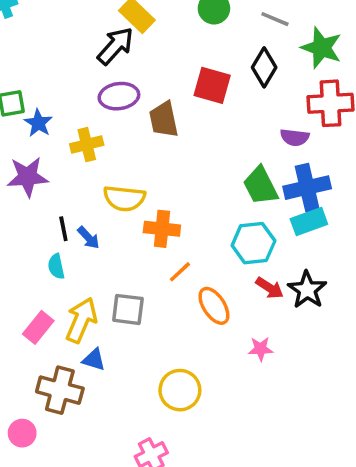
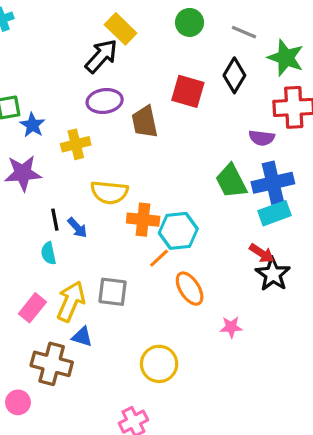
cyan hexagon: (253, 243) -> (178, 231), moved
red arrow: (270, 288) -> (262, 253), moved

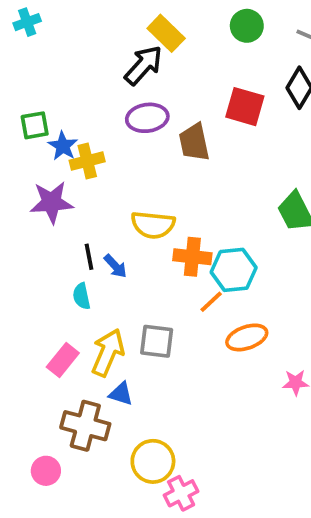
yellow cross: (76, 144) -> (87, 161), moved
orange ellipse: (190, 289) -> (247, 337), turned -76
yellow circle: (159, 364) -> (153, 461), moved

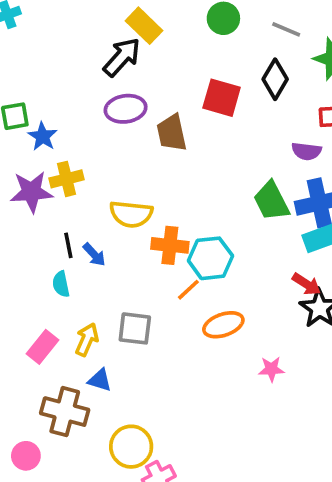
yellow cross: (87, 161) -> (67, 179), moved
yellow arrow: (108, 352) -> (87, 340), size x0.7

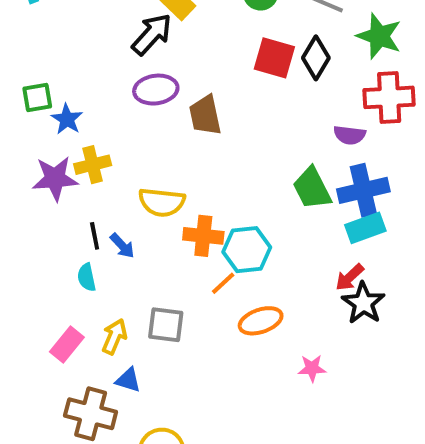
red square: (222, 98) -> (274, 58), moved
red arrow: (306, 284) -> (350, 277), turned 104

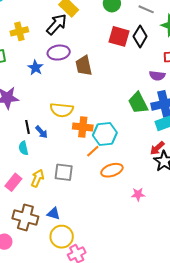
blue star: (67, 119) -> (35, 68), moved
yellow cross: (93, 165) -> (19, 31), moved
blue triangle: (128, 380) -> (54, 213), moved

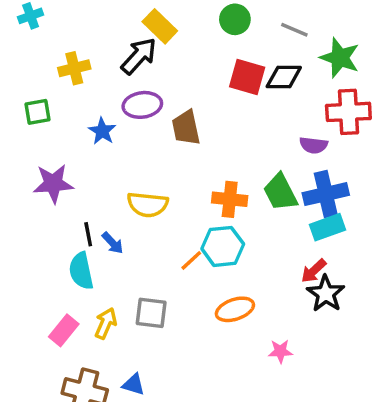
black diamond: (140, 36) -> (284, 77), turned 60
orange cross: (83, 127) -> (230, 199), moved
cyan semicircle: (23, 148) -> (81, 271), size x1.5
orange line: (93, 151) -> (191, 260), moved

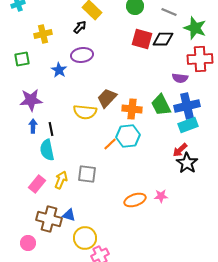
black arrow: (139, 56) -> (80, 27), size x0.6
brown trapezoid: (186, 128) -> (107, 98), moved, turned 55
blue arrow: (113, 243) -> (33, 126), moved, turned -136
orange ellipse: (235, 309) -> (135, 200), moved
blue triangle: (134, 384) -> (69, 215), moved

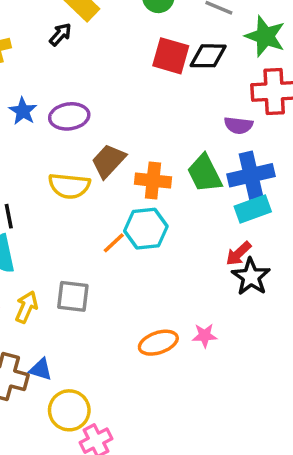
purple ellipse: (82, 55) -> (69, 116), moved

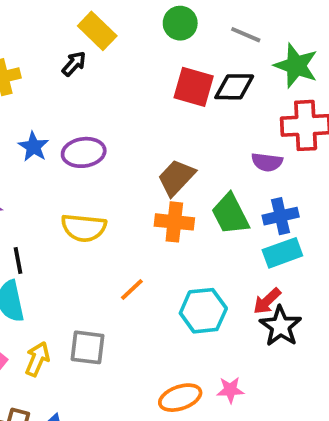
brown trapezoid: (108, 161) -> (176, 178), moved
blue cross: (251, 175) -> (281, 216), size x0.7
cyan hexagon: (146, 229) -> (203, 311), moved

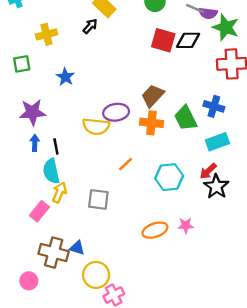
purple ellipse: (84, 152) -> (116, 112), moved
purple semicircle: (267, 162) -> (208, 13), moved
blue cross: (281, 216) -> (214, 106), moved, turned 30
yellow arrow: (37, 359) -> (59, 192), moved

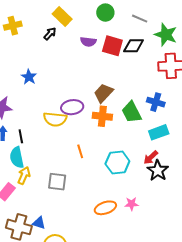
purple semicircle: (208, 13) -> (88, 42), moved
yellow cross: (47, 34) -> (13, 26), moved
orange line: (126, 164) -> (80, 151), turned -64

